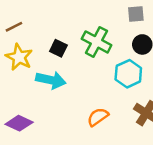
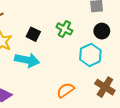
green cross: (97, 42) -> (64, 29), size x0.7

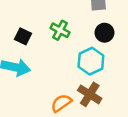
brown cross: (105, 87) -> (90, 94), moved

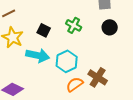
cyan hexagon: (91, 61) -> (67, 61), moved

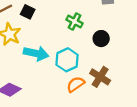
black circle: (110, 27) -> (101, 39), moved
black square: (44, 30) -> (28, 12), moved

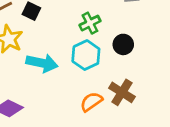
green cross: (74, 21) -> (90, 23), turned 35
cyan hexagon: (67, 60) -> (86, 55), moved

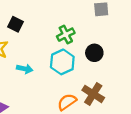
cyan arrow: (42, 63) -> (25, 69), size x0.6

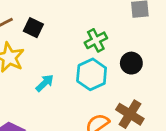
cyan arrow: (25, 69) -> (45, 83), turned -56

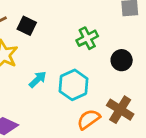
cyan hexagon: (92, 74) -> (73, 85), moved

